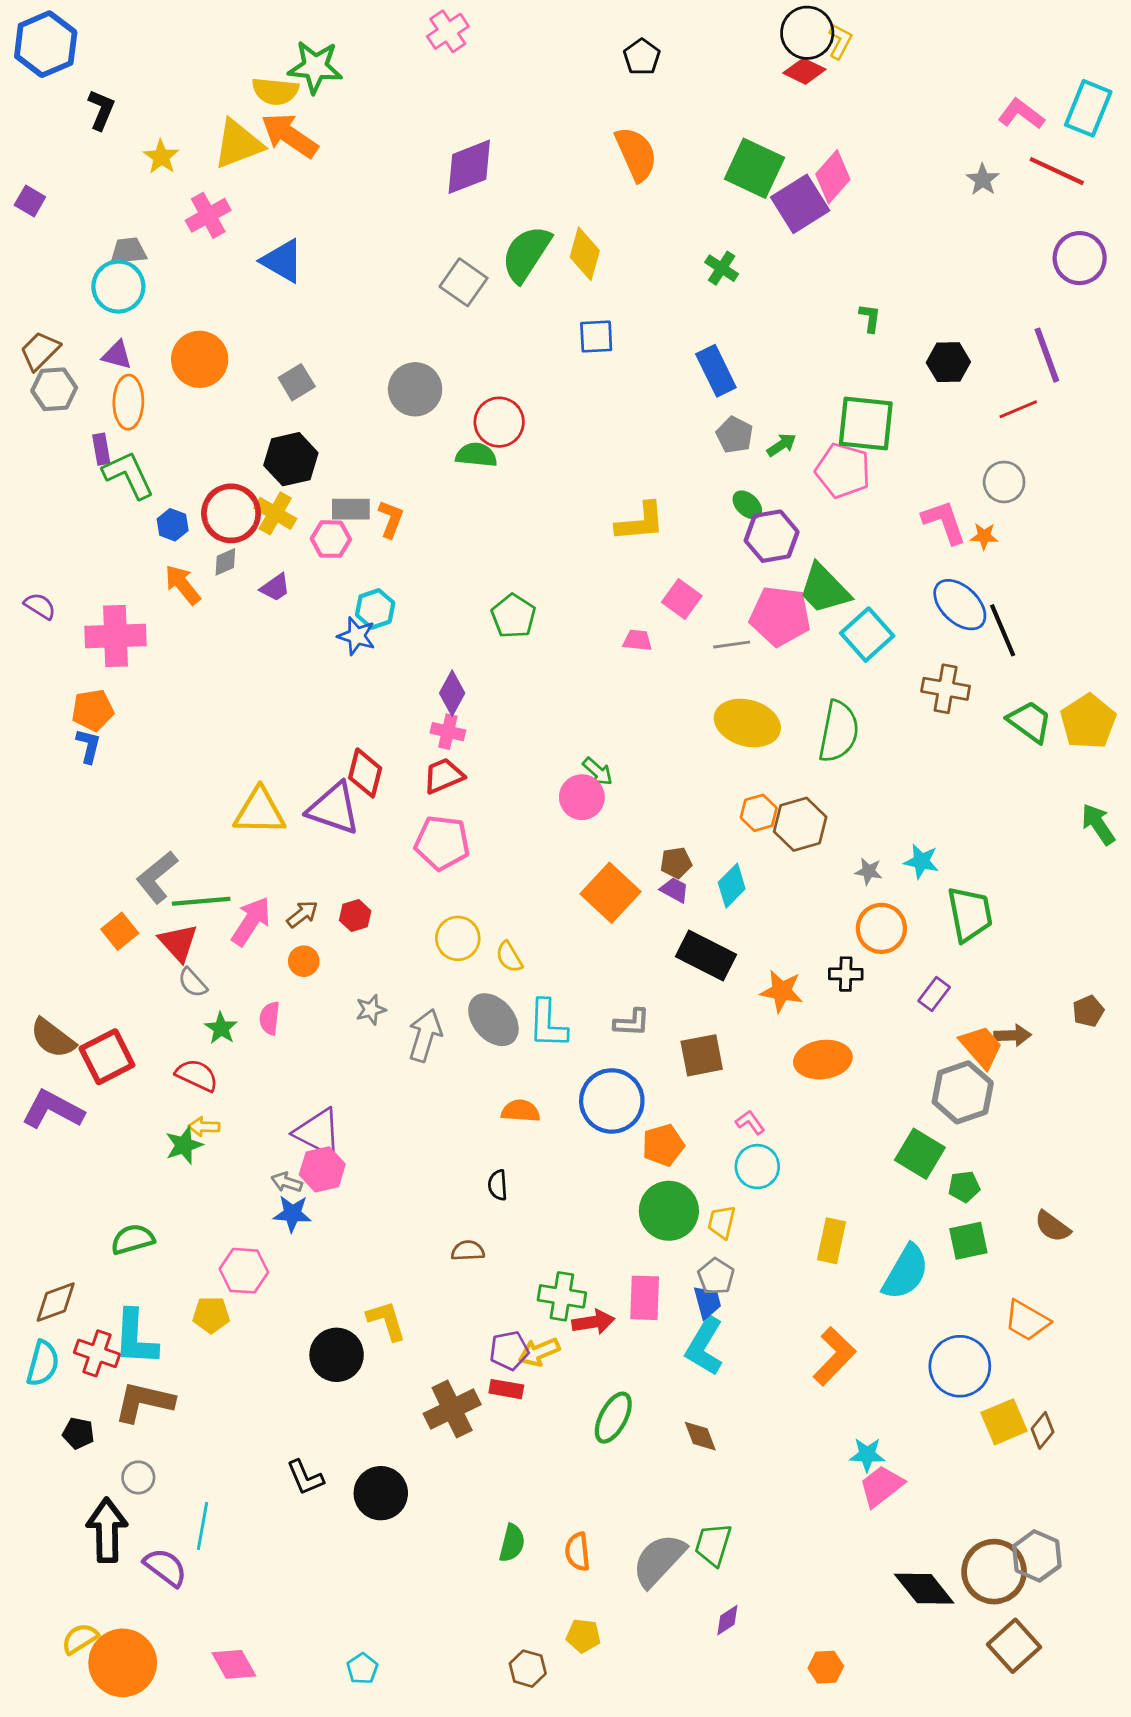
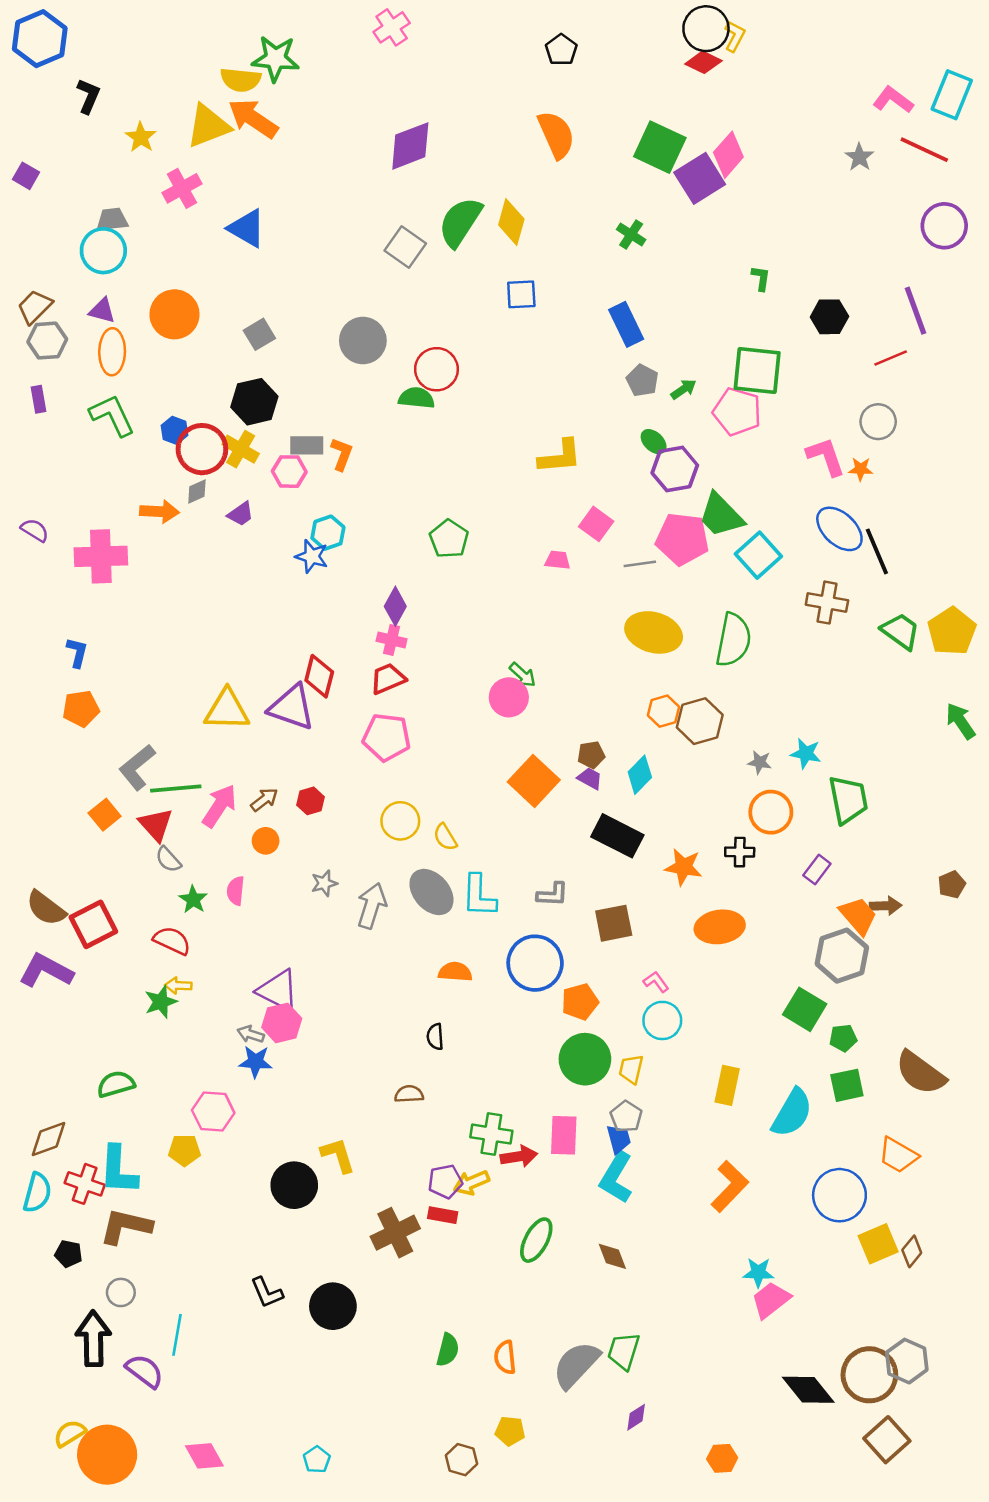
purple rectangle: (101, 449) -> (38, 399), moved
blue hexagon: (173, 525) -> (174, 430), moved
orange arrow: (183, 585) -> (160, 511), turned 132
orange pentagon: (93, 710) -> (81, 709), moved
brown semicircle: (1053, 1226) -> (921, 1073), size x1.6

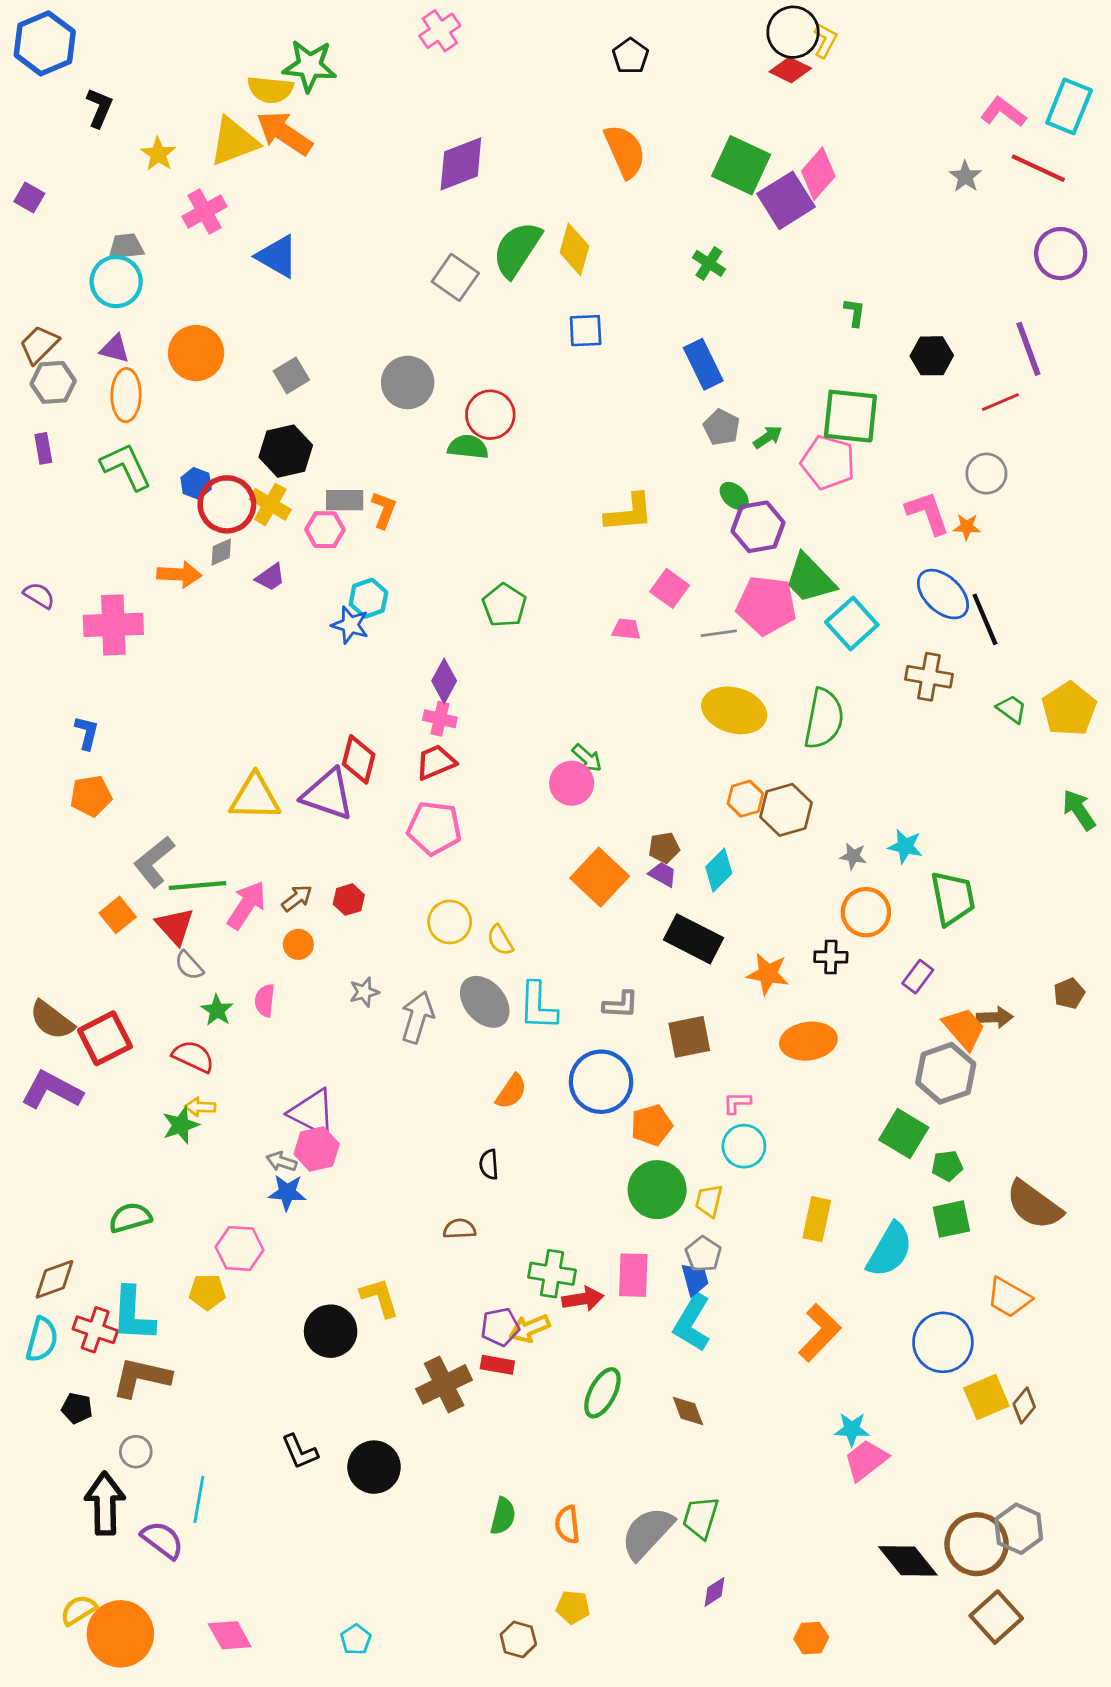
green trapezoid: (901, 631) -> (1012, 709), size x0.7
orange semicircle: (455, 972) -> (511, 1092), turned 120
pink L-shape: (656, 982) -> (737, 1103), turned -55

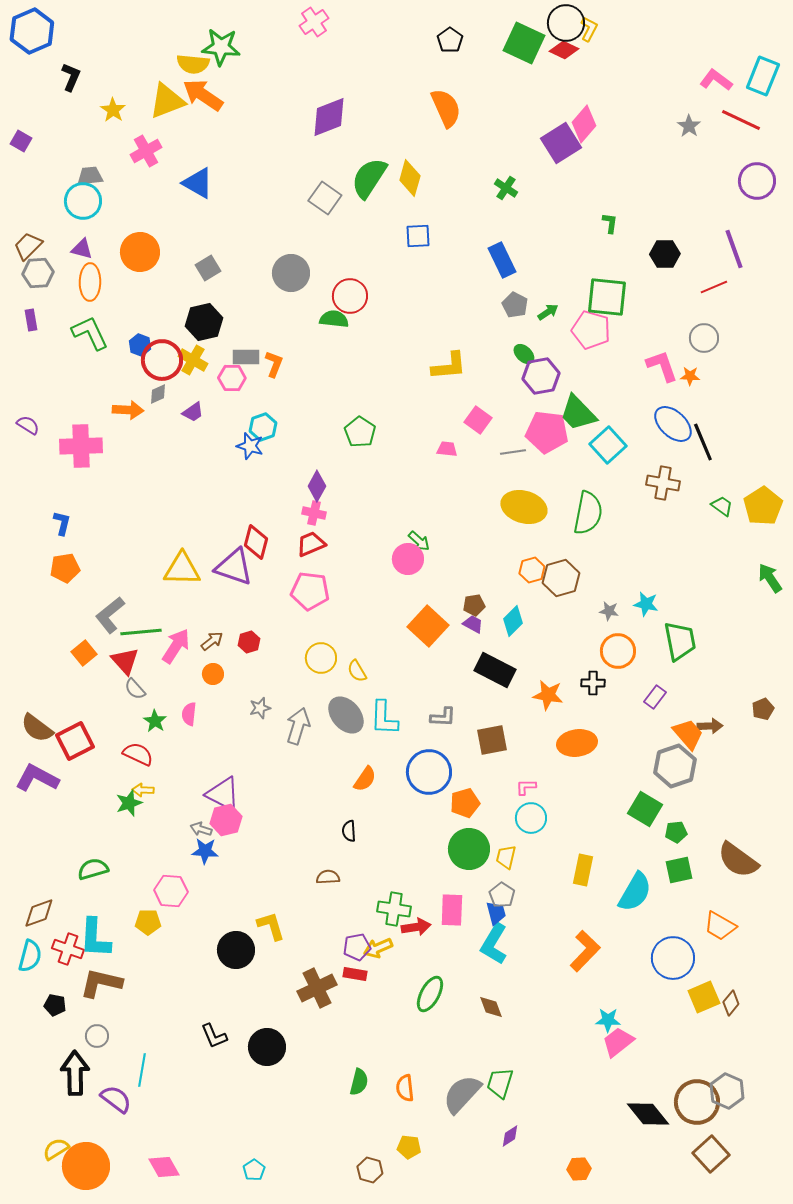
green square: (741, 165) -> (524, 43), moved

